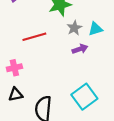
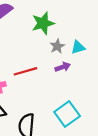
red line: (34, 37) -> (25, 71), moved

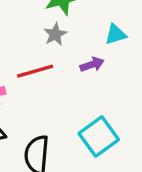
gray star: (57, 46) -> (55, 34), moved

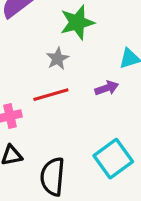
gray star: (55, 34) -> (57, 59), moved

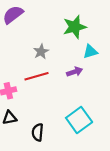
green star: (77, 22) -> (75, 27), moved
black semicircle: (53, 177) -> (38, 132), size x0.7

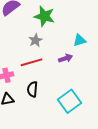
green star: (75, 27) -> (44, 16), moved, turned 30
black semicircle: (38, 132) -> (32, 89), moved

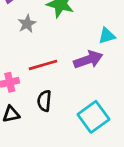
gray star: (35, 40) -> (27, 24), moved
purple arrow: (65, 58) -> (88, 60), size x1.5

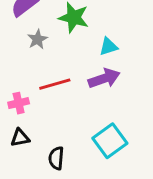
cyan triangle: (107, 36) -> (108, 47), moved
black semicircle: (44, 101) -> (56, 158), moved

